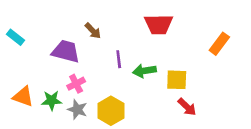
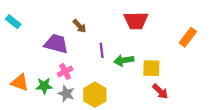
cyan rectangle: (15, 37) -> (13, 22), moved

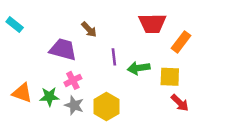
orange rectangle: (188, 37) -> (181, 42), moved

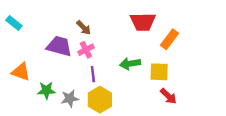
purple line: (114, 57) -> (93, 74), moved
pink cross: (73, 80) -> (86, 50), moved
orange triangle: (22, 93) -> (21, 72), moved
gray star: (74, 105) -> (70, 98), turned -30

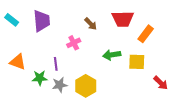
brown arrow: (84, 28) -> (91, 24), moved
purple trapezoid: (59, 46) -> (42, 21), moved, turned 70
purple line: (93, 74) -> (56, 64), moved
red arrow: (168, 96) -> (161, 83), moved

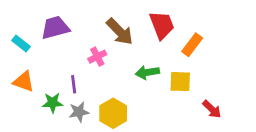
red trapezoid: (123, 19) -> (162, 25), turned -110
cyan rectangle: (12, 20) -> (21, 43), moved
purple trapezoid: (42, 21) -> (55, 28), turned -100
brown arrow: (91, 24) -> (120, 32), size x1.6

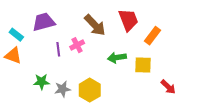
orange triangle: (24, 82) -> (13, 55), moved
purple line: (74, 84) -> (58, 49), moved

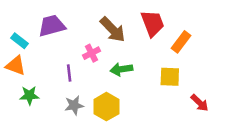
purple line: (58, 49) -> (69, 73), moved
green arrow: (117, 58) -> (121, 69), moved
green star: (41, 82) -> (29, 95), moved

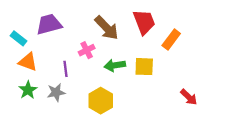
orange triangle: (16, 66) -> (28, 62), moved
yellow square: (170, 77) -> (144, 67), moved
green star: (29, 95) -> (28, 90), turned -30
gray star: (74, 105) -> (56, 92), moved

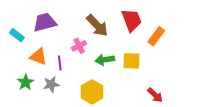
orange triangle: (28, 62) -> (38, 57), moved
red arrow: (189, 97) -> (155, 95), moved

